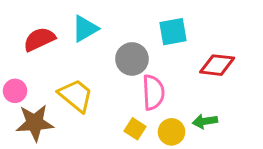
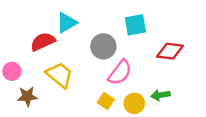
red semicircle: (39, 39) -> (43, 42), moved
pink semicircle: (153, 92) -> (120, 72), turned 40
brown star: (35, 123) -> (27, 96), size x0.7

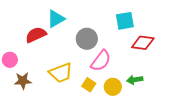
cyan square: (135, 25) -> (125, 21), moved
yellow trapezoid: (59, 75) -> (61, 73), moved, turned 120

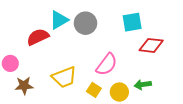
gray circle: (87, 39) -> (85, 23), moved

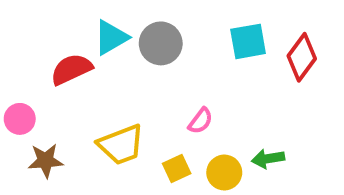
red diamond: (151, 45) -> (302, 57), moved, turned -60
pink semicircle: (107, 64) -> (200, 121), size x0.6
yellow square: (94, 90) -> (177, 169), turned 32

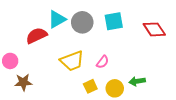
cyan square: (248, 41) -> (114, 21), moved
red diamond: (302, 57) -> (154, 29), turned -70
yellow trapezoid: (121, 145) -> (72, 61), moved

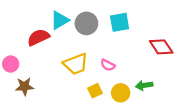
red diamond: (154, 29) -> (161, 47), moved
pink semicircle: (103, 62) -> (108, 65), turned 80

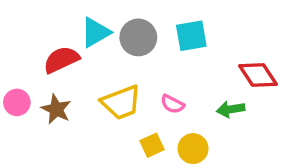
green arrow: (144, 85) -> (231, 109), moved
brown star: (25, 86) -> (56, 109), moved, turned 30

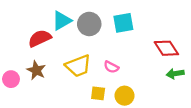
pink circle: (17, 102) -> (11, 79), moved
green arrow: (231, 109) -> (175, 74), moved
yellow square: (152, 145) -> (98, 93), turned 32

